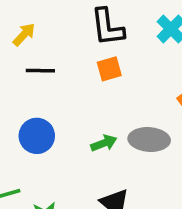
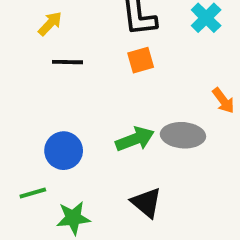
blue circle: (37, 136) -> (64, 151), moved
green arrow: (104, 143) -> (135, 139), size x1.4

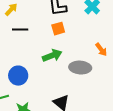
green arrow: (135, 139) -> (52, 56), moved

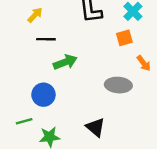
orange square: (58, 29) -> (124, 38), moved
green arrow: (52, 56) -> (65, 62), moved

